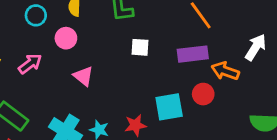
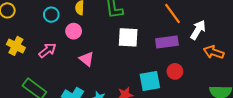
white square: (140, 47) -> (128, 37), size x1.5
white arrow: (256, 47) -> (198, 30), moved
orange arrow: (225, 71) -> (214, 52), moved

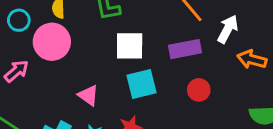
pink circle: (74, 31) -> (52, 42), size x1.6
pink triangle: (87, 59) -> (88, 95), moved
cyan square: (150, 81) -> (141, 84), moved

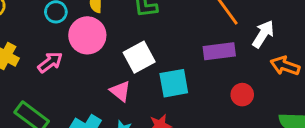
white square: (130, 46) -> (139, 57), moved, turned -32
red circle: (199, 90) -> (242, 95), moved

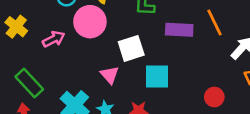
purple rectangle: (219, 51) -> (179, 30), moved

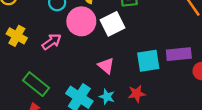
purple rectangle: (179, 30) -> (179, 54), moved
white square: (131, 48) -> (113, 24), moved

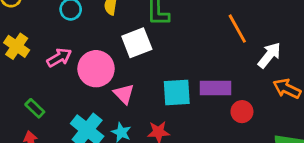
pink circle: (81, 21) -> (96, 69), moved
green rectangle: (36, 84) -> (35, 108), size x0.6

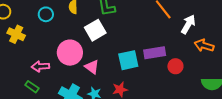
yellow cross: (17, 46) -> (16, 34), moved
pink arrow: (59, 58) -> (40, 66), moved, turned -144

